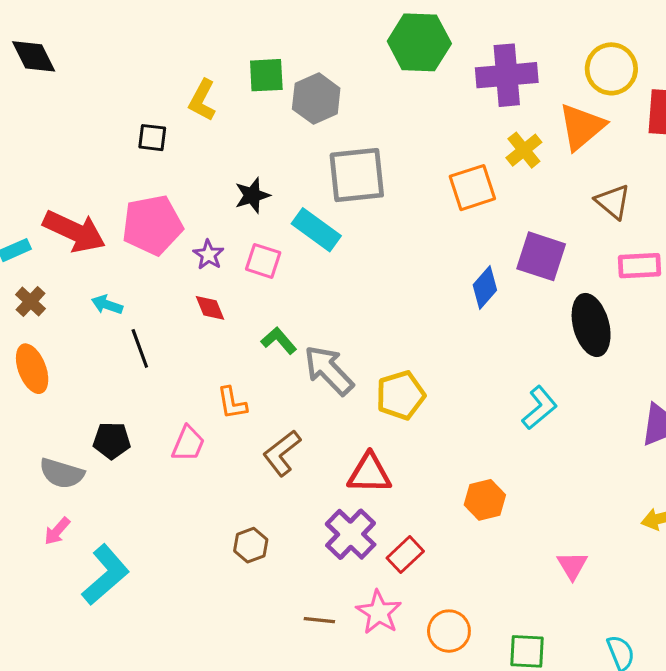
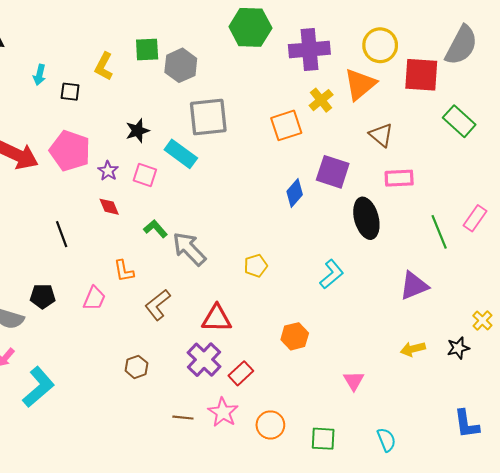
pink pentagon: (152, 225) -> (70, 151), turned 30
cyan arrow: (107, 305) -> (39, 75), moved, turned -96
yellow pentagon: (401, 395) -> (256, 266), moved, size x0.7

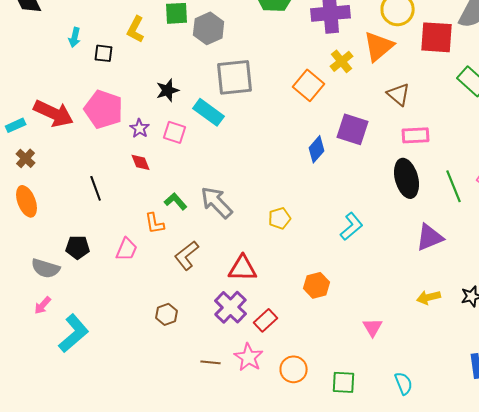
orange square: (286, 125) -> (309, 85), turned -32
black ellipse: (366, 218) -> (407, 178), moved
green L-shape: (155, 229) -> (176, 201), moved

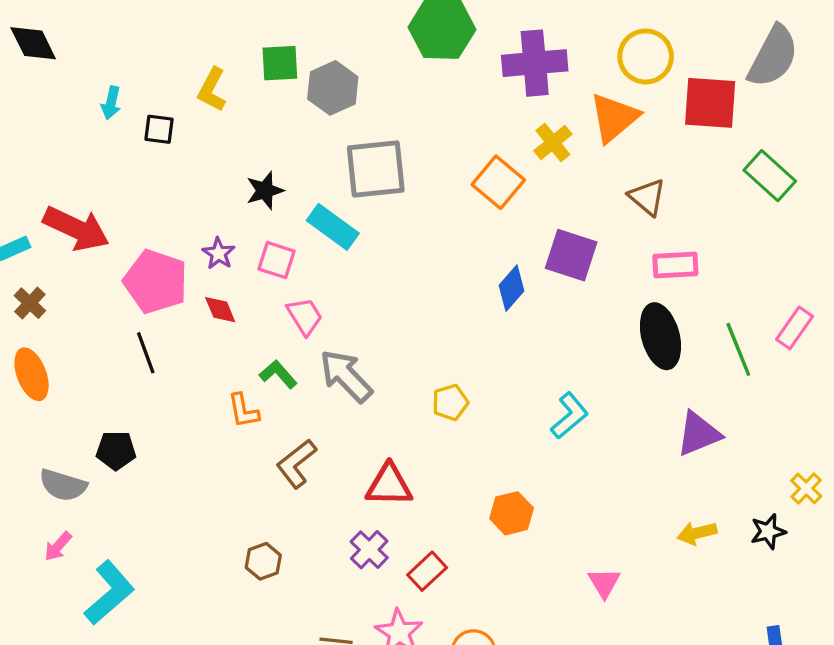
pink pentagon: (104, 109) -> (156, 282), moved
pink trapezoid: (127, 249) -> (305, 316), moved, turned -55
purple cross: (231, 307) -> (369, 550), size x0.7

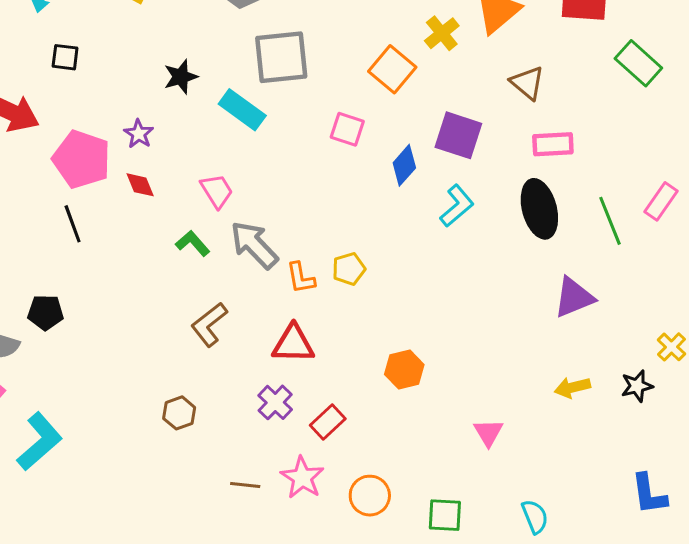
black square: (159, 129) -> (65, 57), moved
pink square: (276, 260) -> (347, 129), moved
orange L-shape: (243, 411) -> (301, 278), moved
cyan L-shape: (569, 416) -> (457, 206), moved

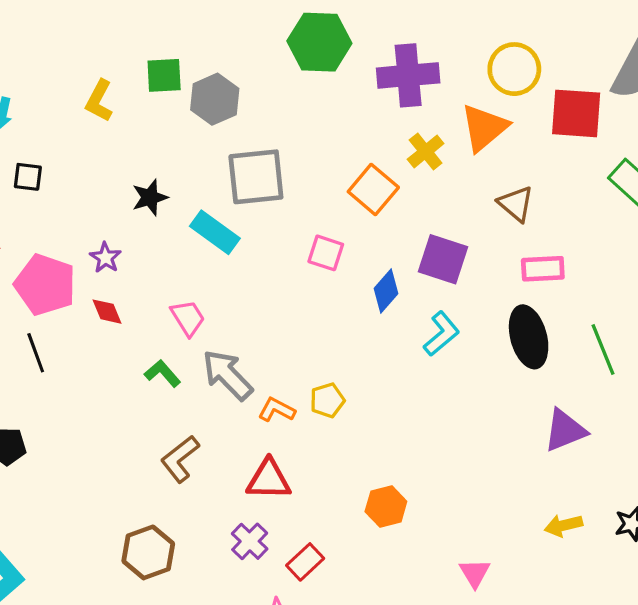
orange L-shape: (301, 278) -> (277, 410), turned 128
brown hexagon: (179, 413) -> (148, 552), size x1.5

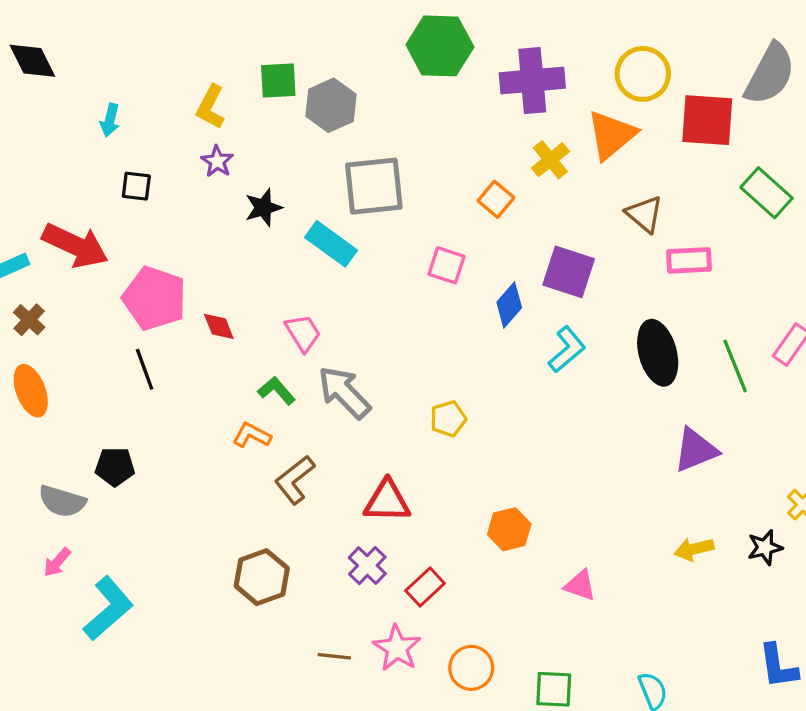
orange square: (373, 190) -> (496, 199), size x0.7
purple star: (105, 258) -> (217, 161), moved
pink rectangle: (543, 269) -> (689, 260), moved
orange L-shape: (277, 410) -> (252, 435), moved
pink triangle: (475, 573) -> (580, 585), moved, turned -40

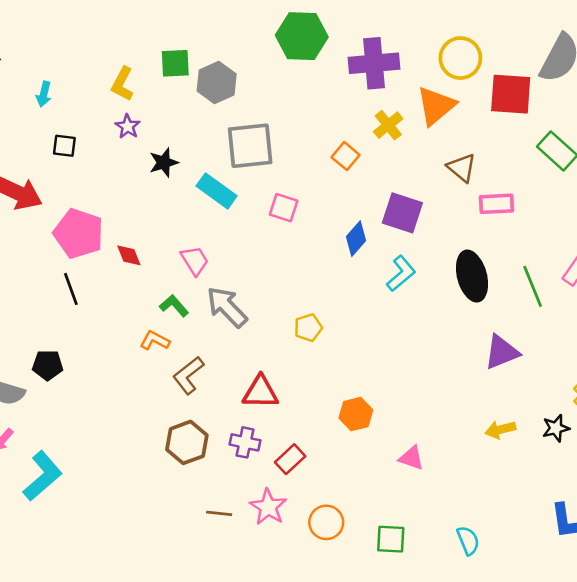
pink square: (446, 265) -> (284, 208), moved
purple cross: (367, 566) -> (245, 442), turned -32
brown hexagon: (262, 577) -> (187, 442), moved

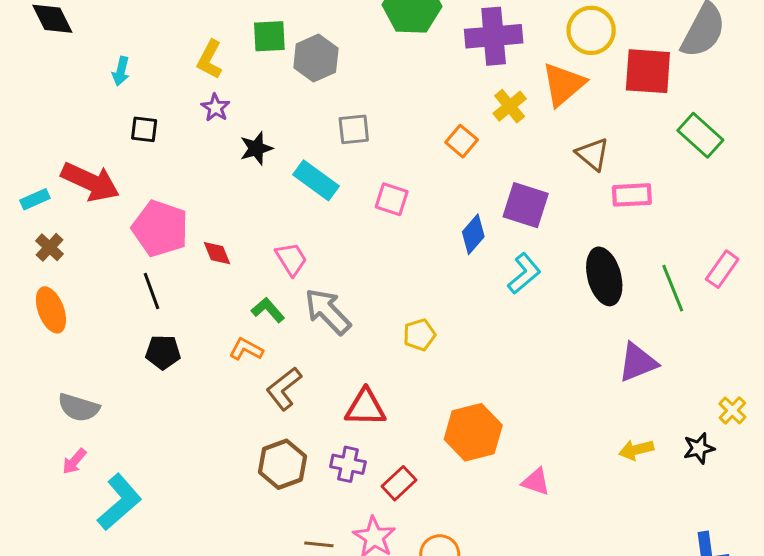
gray square: (250, 146) -> (354, 129), size x0.6
black pentagon: (48, 365) -> (163, 352), moved
orange hexagon: (356, 414) -> (473, 432), size x1.5

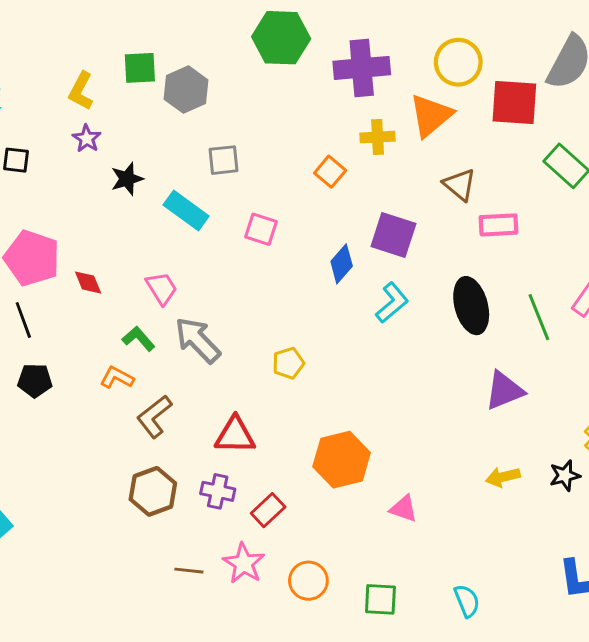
yellow cross: (510, 106) -> (378, 137), turned 36

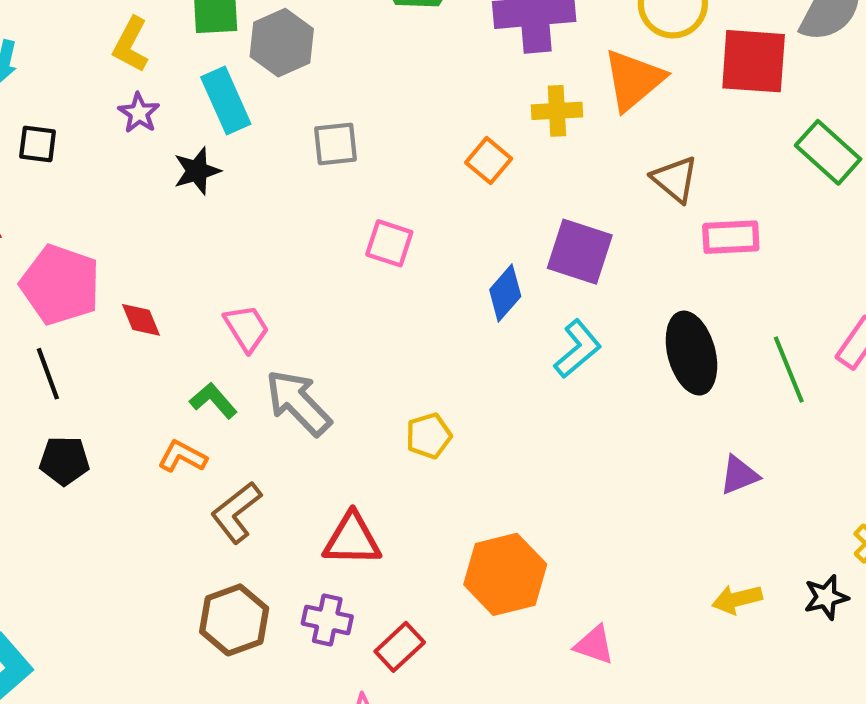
cyan rectangle: (186, 211) -> (226, 101), moved, turned 30
purple triangle: (504, 391) -> (739, 475), size x0.7

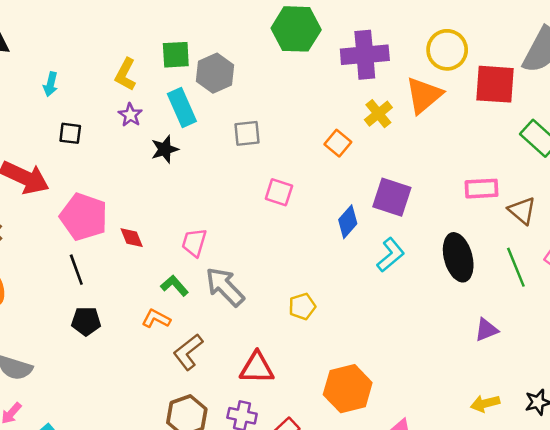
yellow cross: (557, 111) -> (378, 114), turned -36
brown triangle: (675, 179) -> (522, 211), moved
pink trapezoid: (247, 328) -> (194, 243), turned -132

